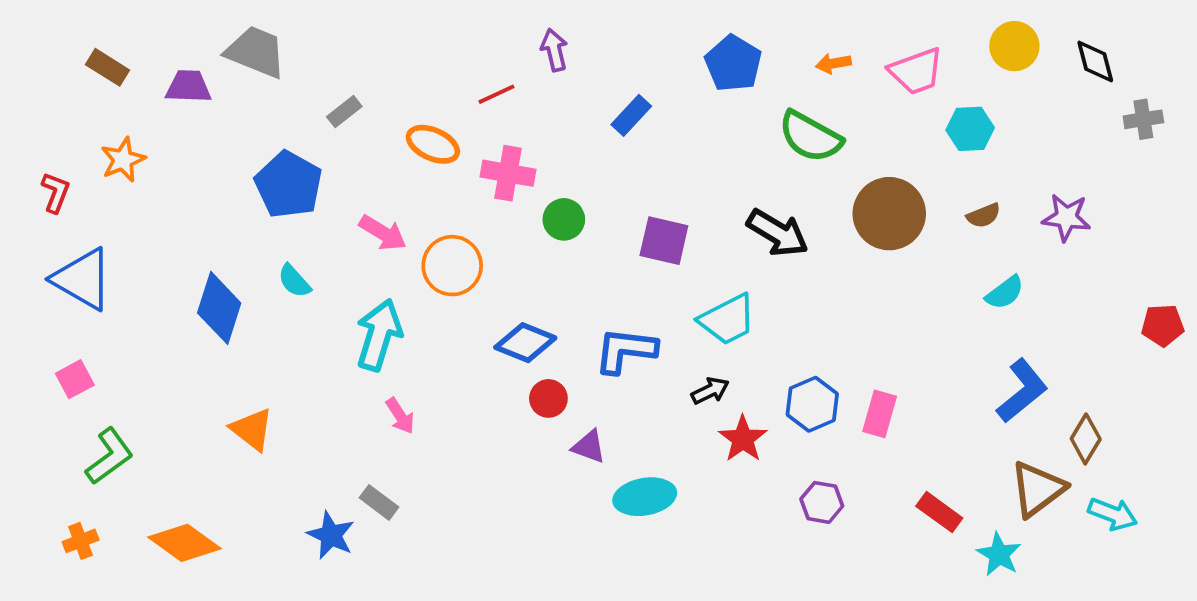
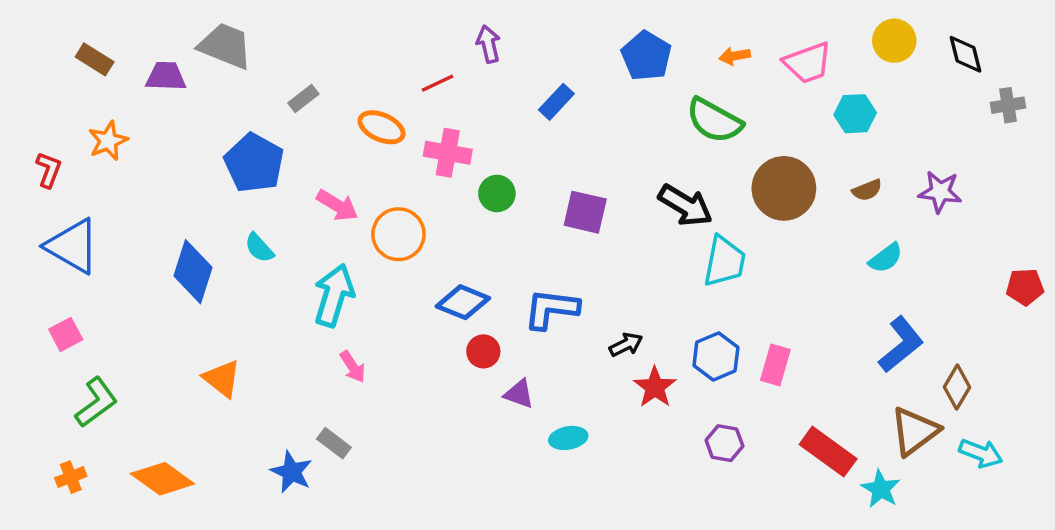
cyan trapezoid: (728, 320) -> (724, 261), moved, turned -52
cyan ellipse: (645, 497) -> (568, 438), size x0.7
red rectangle: (939, 512) -> (828, 452), size x1.4

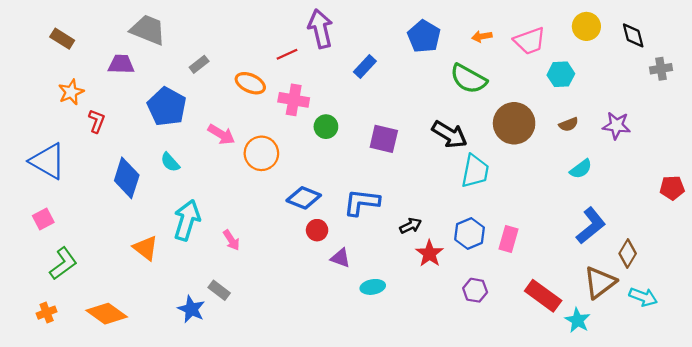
purple arrow: (488, 44) -> (320, 29), size x1.6
purple trapezoid: (166, 76) -> (121, 64), moved
red L-shape: (49, 170) -> (97, 121), moved
cyan arrow: (334, 295) -> (187, 220), moved

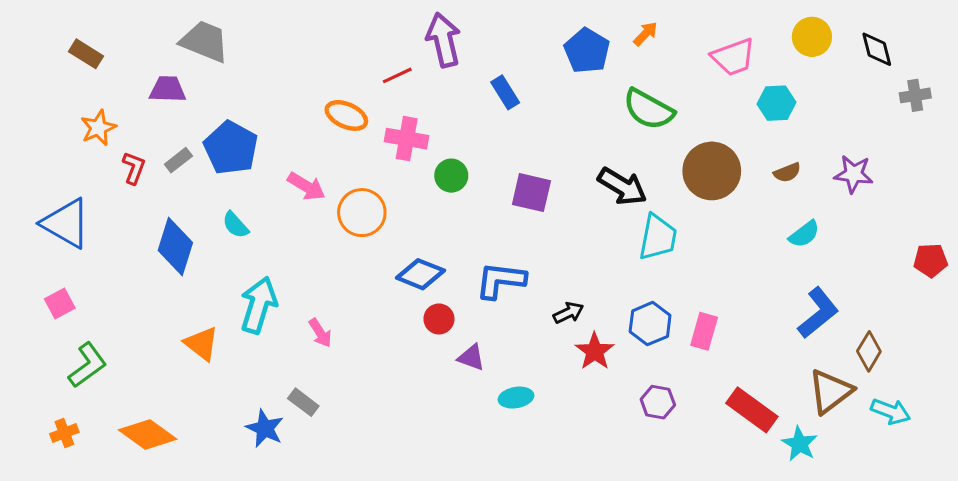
orange arrow: (482, 36) -> (645, 34), moved, turned 144
gray rectangle: (199, 64) -> (178, 160), moved
blue rectangle: (365, 67) -> (505, 92), turned -75

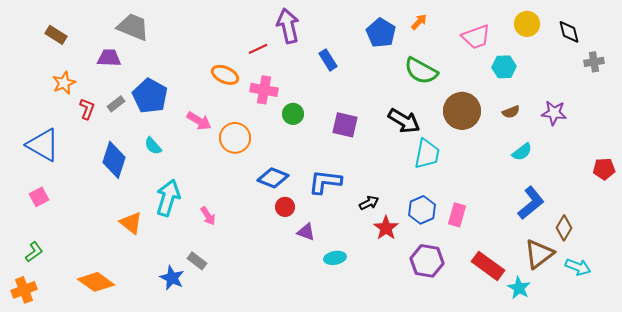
green L-shape: (87, 365) -> (34, 252), moved, size x0.7
purple hexagon: (658, 402) -> (427, 261), size x1.5
orange cross: (64, 433) -> (24, 290), moved, size x1.4

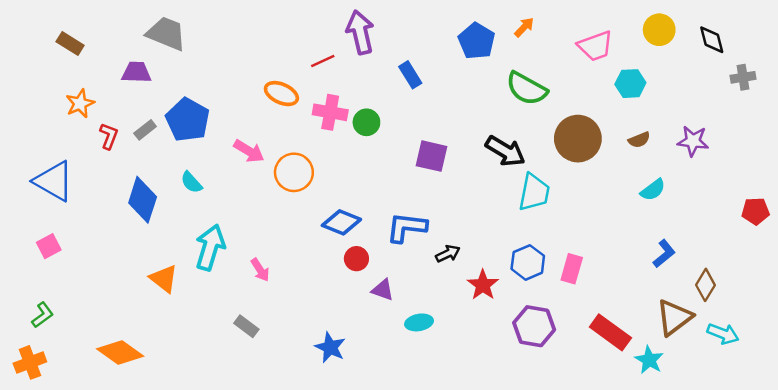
green circle: (293, 114) -> (366, 122), moved
black arrow: (369, 203) -> (448, 254), moved
blue L-shape: (531, 203) -> (664, 254), size x0.7
blue star: (172, 278) -> (330, 347), moved

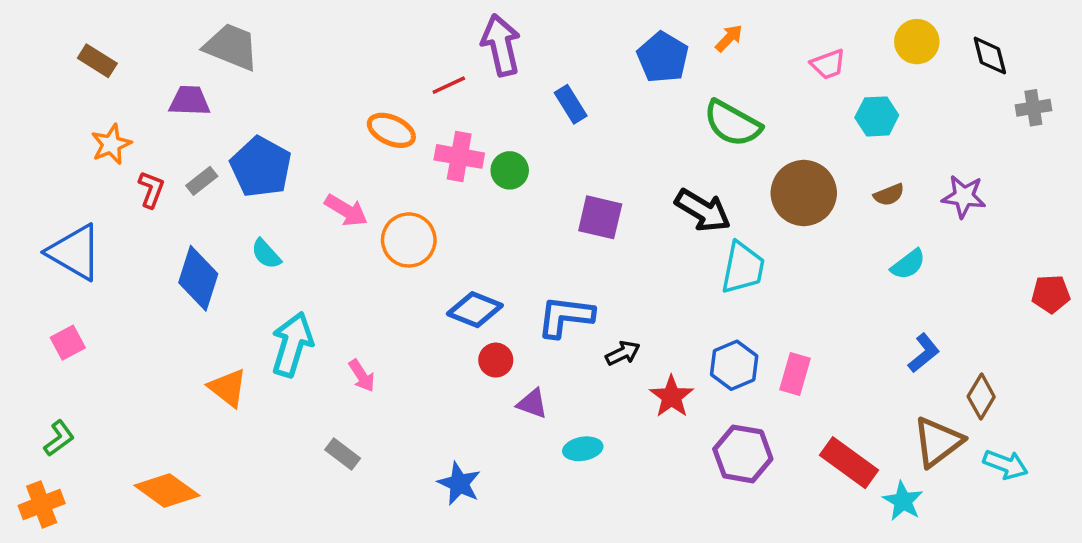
pink trapezoid: (595, 46) -> (828, 64), size x0.7

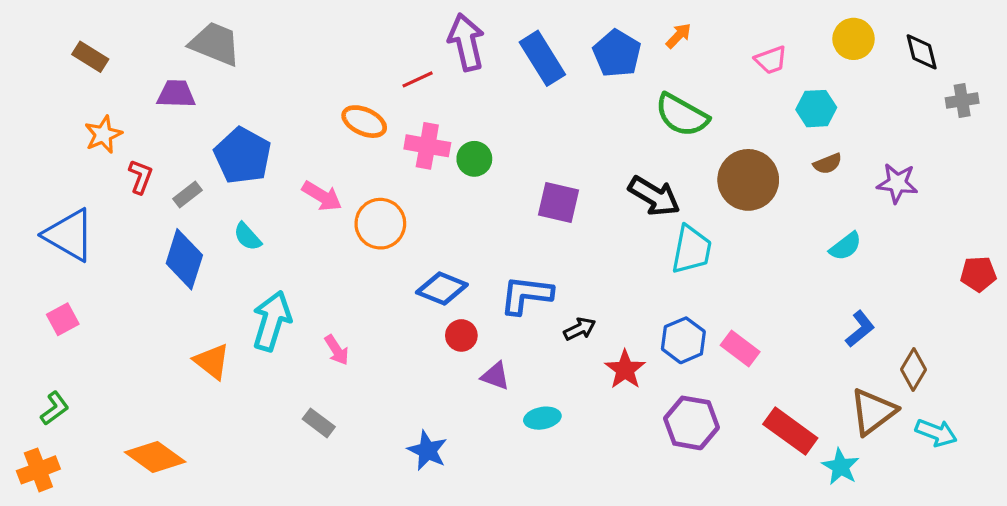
blue rectangle: (571, 104) -> (542, 58), moved, size x1.5
gray rectangle: (202, 181) -> (188, 194), moved
brown semicircle: (889, 195) -> (828, 164), moved
pink rectangle: (795, 374) -> (740, 348), turned -69

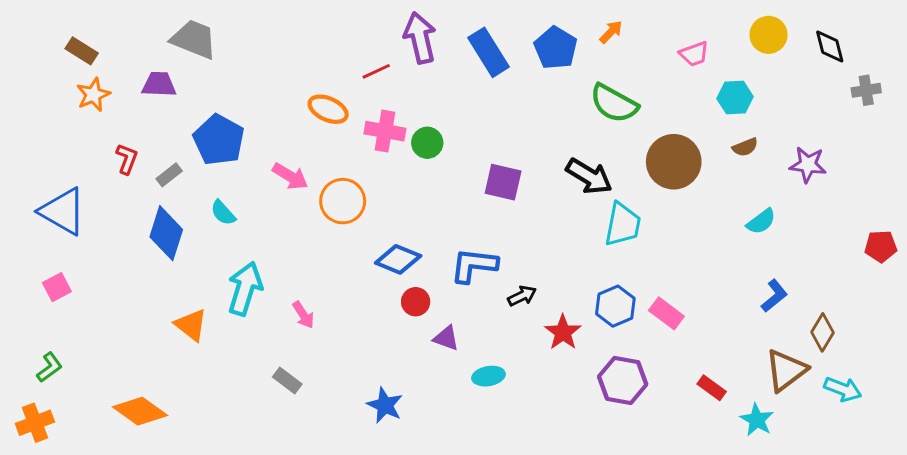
orange star: (103, 135) -> (93, 95), moved
red rectangle: (790, 431) -> (712, 388), size x0.6

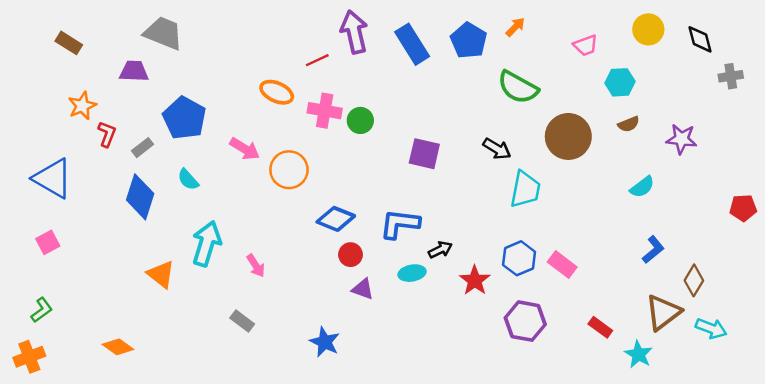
orange star: (93, 95) -> (82, 106), moved
black arrow: (589, 176) -> (497, 149), size x0.7
purple triangle: (446, 338) -> (363, 289), moved
cyan ellipse: (488, 376) -> (412, 273), moved
orange diamond: (140, 411) -> (118, 347), size x0.7

